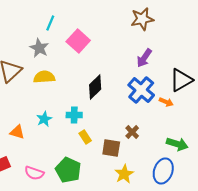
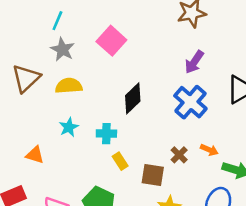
cyan line: (50, 23) -> (57, 21), moved
orange arrow: (166, 102) -> (209, 150), moved
cyan star: (44, 119) -> (69, 127), moved

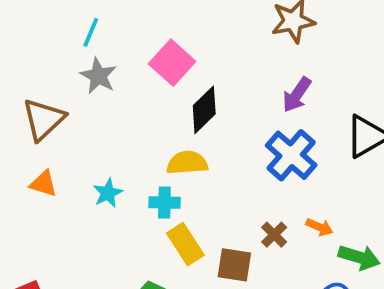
yellow semicircle: (69, 86) -> (187, 163), moved
black diamond: (133, 98) -> (204, 110), moved
orange triangle: (35, 155) -> (43, 184), moved
yellow rectangle: (120, 161) -> (185, 244), size x1.5

